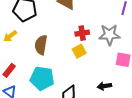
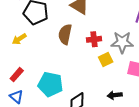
brown semicircle: (41, 45) -> (65, 34), moved
yellow square: (79, 51) -> (106, 59), moved

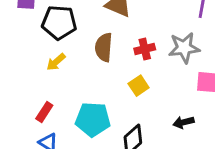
yellow arrow: (19, 39) -> (56, 62), moved
yellow square: (106, 59) -> (139, 86), moved

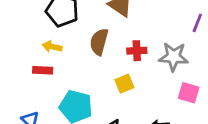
yellow arrow: (56, 62) -> (52, 47), turned 42
red rectangle: (44, 112) -> (43, 70), moved, turned 48

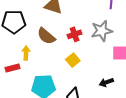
brown semicircle: (99, 42) -> (46, 36), turned -48
yellow arrow: (52, 47) -> (26, 53), moved, turned 96

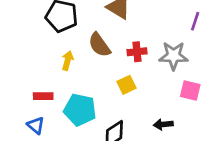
red rectangle: (13, 68) -> (43, 96), moved

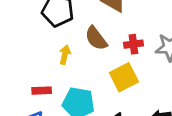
yellow square: (127, 85) -> (124, 77), size x1.5

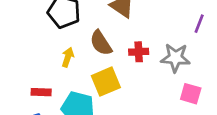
yellow square: (124, 77) -> (106, 82), moved

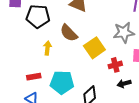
red cross: (139, 52) -> (115, 65), moved
yellow square: (106, 82) -> (94, 48), moved

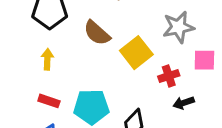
yellow arrow: (47, 48) -> (47, 59), moved
red rectangle: (34, 77) -> (49, 101), turned 32

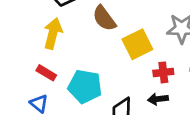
yellow arrow: (47, 59) -> (53, 33), size x1.5
black arrow: (184, 103) -> (158, 99), moved

